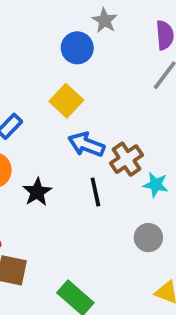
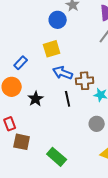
yellow square: (66, 101) -> (52, 49), turned 30
brown cross: (126, 159) -> (85, 81), turned 30

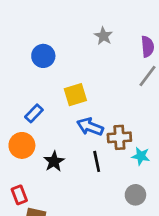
blue circle: (58, 20) -> (43, 56), moved

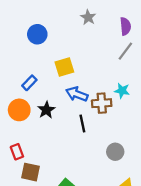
cyan star: (141, 156) -> (122, 91), moved
black star: (54, 161) -> (46, 110), moved

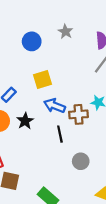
blue circle: (37, 34) -> (32, 41), moved
gray circle: (115, 152) -> (81, 161), moved

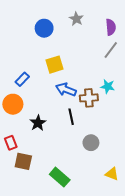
black star: (25, 121) -> (38, 123), moved

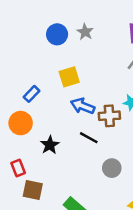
gray star: (76, 19) -> (85, 32), moved
black line: (71, 117) -> (89, 138), turned -49

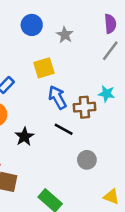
gray star: (85, 32) -> (65, 35), moved
blue arrow: (83, 106) -> (57, 97), turned 40

